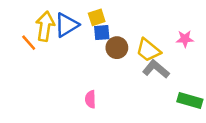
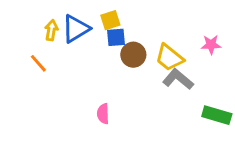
yellow arrow: (45, 26) -> (51, 30), size x0.6
orange line: (29, 43) -> (38, 63), moved

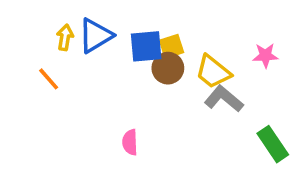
yellow square: (110, 20) -> (171, 46), moved
blue square: (116, 37) -> (146, 46), size x1.4
green rectangle: (217, 115) -> (273, 144), turned 40

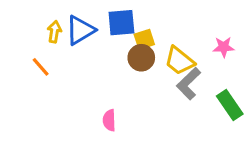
blue square: (146, 46) -> (121, 23), moved
gray L-shape: (224, 99) -> (189, 84), turned -84
green rectangle: (273, 144) -> (230, 105), moved

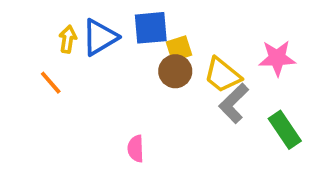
pink star: (224, 47) -> (277, 58), size x1.4

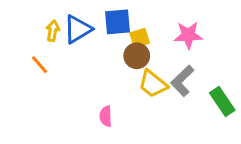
pink star: (277, 58) -> (188, 35), moved
yellow trapezoid: (222, 75) -> (153, 84), moved

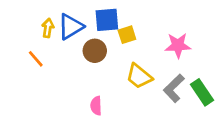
pink star: (188, 35) -> (178, 45), moved
brown circle: (137, 56) -> (95, 51), moved
gray L-shape: (182, 81) -> (174, 88), moved

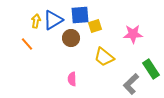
gray L-shape: (174, 88) -> (131, 84), moved

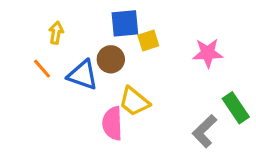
blue triangle: (53, 20) -> (83, 75), moved, turned 50
yellow trapezoid: (104, 57) -> (134, 102), moved
pink semicircle: (72, 79) -> (112, 123), size x1.5

